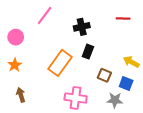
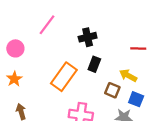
red line: (123, 19) -> (138, 48), moved
yellow arrow: (131, 62) -> (128, 76), moved

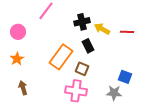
black rectangle: (94, 64) -> (88, 46), turned -48
yellow arrow: (128, 76) -> (102, 29), moved
brown square: (112, 90) -> (82, 69), moved

